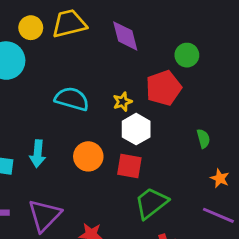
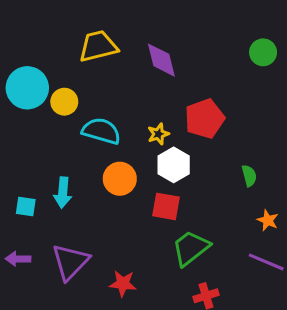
yellow circle: (31, 28) -> (64, 102), moved
green circle: (187, 55) -> (263, 52), moved
orange circle: (88, 156) -> (120, 179), moved

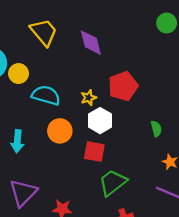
yellow trapezoid: (98, 46) -> (44, 32), turned 64
green circle: (263, 52) -> (167, 23), moved

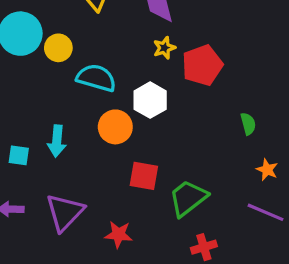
yellow star: (89, 98) -> (164, 48), moved
white hexagon: (100, 121) -> (150, 100), moved
red square: (94, 152) -> (144, 176), moved

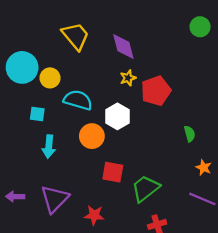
cyan square: (19, 155) -> (37, 114), moved

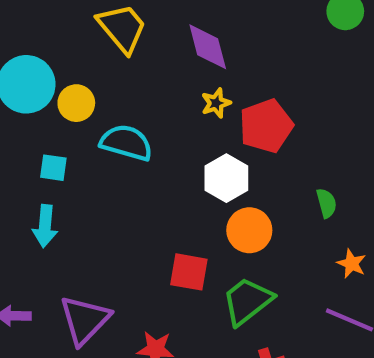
white hexagon: (117, 116) -> (226, 178), moved
orange circle: (92, 136) -> (249, 230), moved
cyan arrow: (49, 147) -> (45, 226), moved

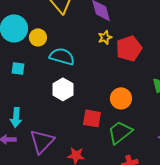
cyan square: (53, 168) -> (18, 68), moved
white hexagon: (226, 178) -> (63, 89), moved
cyan arrow: (45, 226) -> (16, 117), moved

